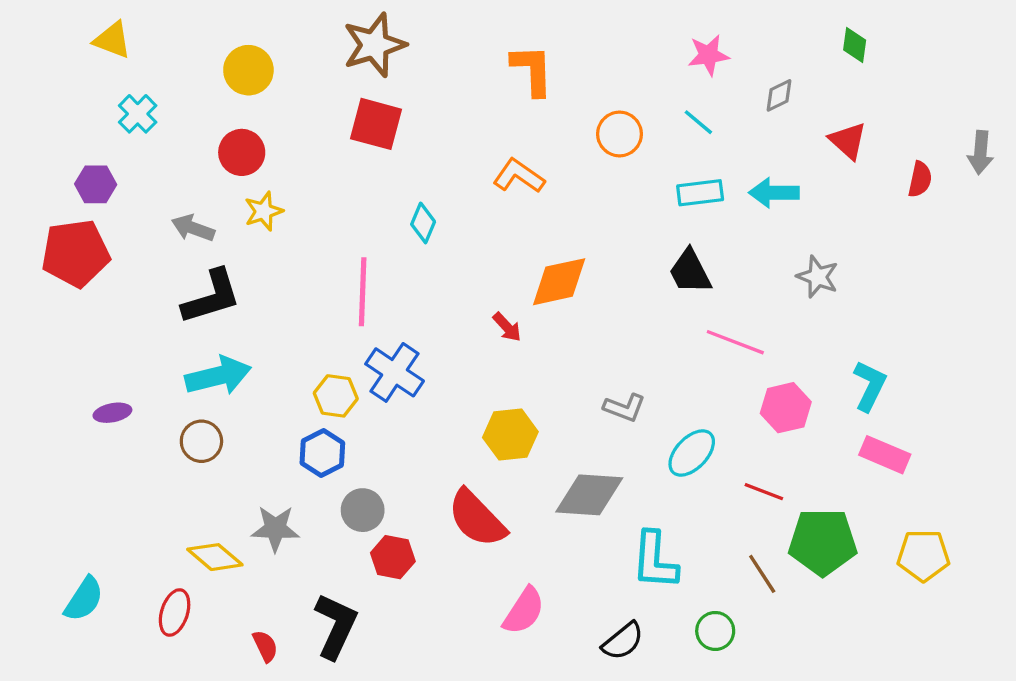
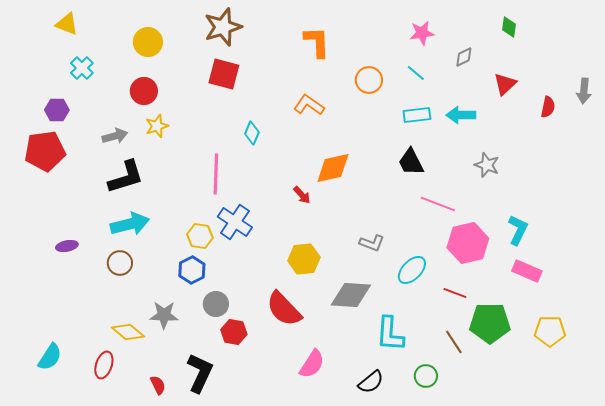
red triangle: (848, 141) -> (505, 84), turned 35
gray arrow: (193, 228) -> (115, 136), turned 145
pink hexagon: (786, 408) -> (468, 243), size x1.4

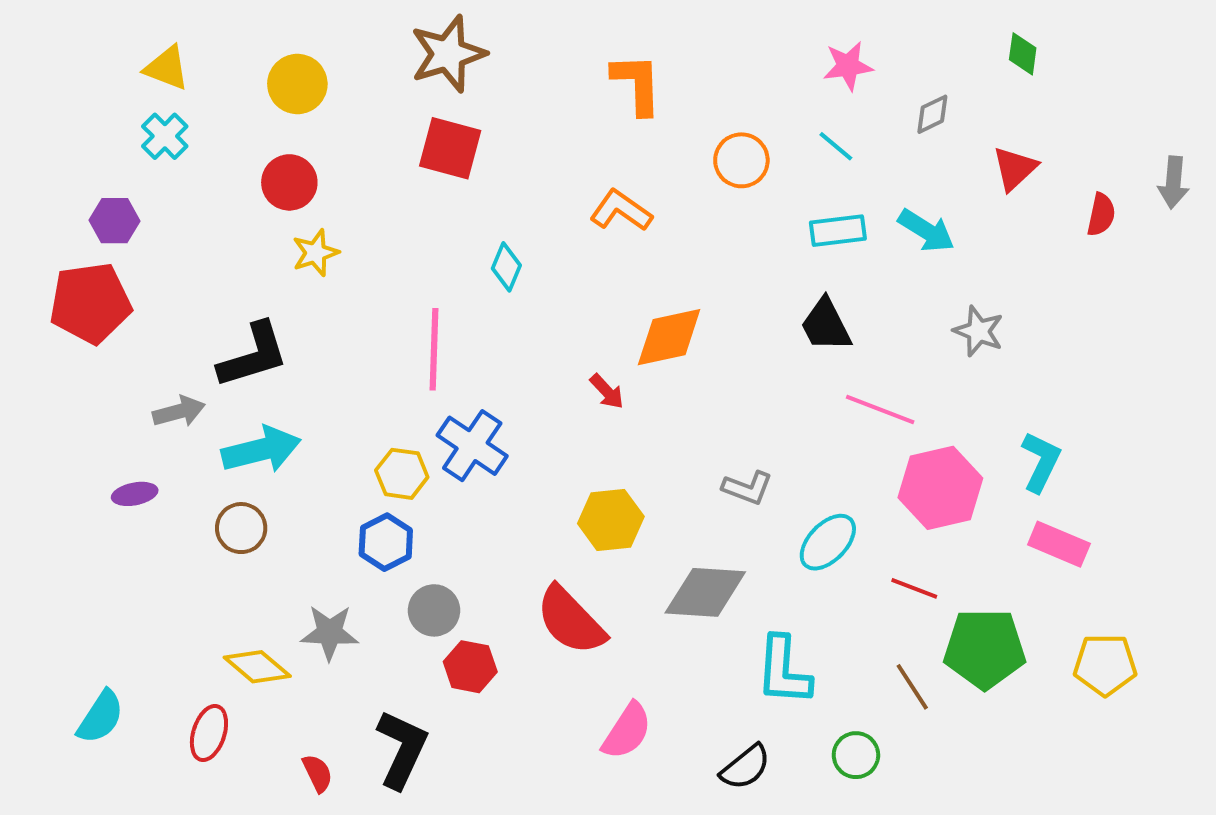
yellow triangle: (67, 24) -> (167, 68), moved
cyan arrow: (461, 115) -> (926, 231), turned -148
gray arrow: (115, 136) -> (179, 412), moved

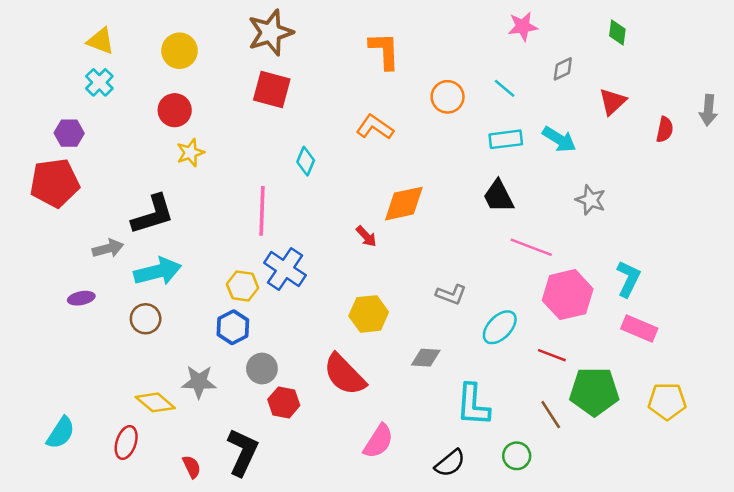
pink star: (848, 66) -> (523, 26), moved
gray diamond: (705, 592) -> (426, 358), size x0.6

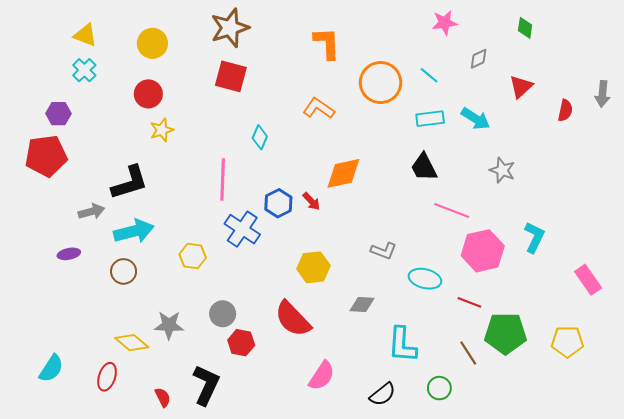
orange circle: (448, 97) -> (381, 83), size x1.5
yellow hexagon: (243, 286) -> (193, 256), moved
blue hexagon: (233, 327) -> (278, 203), moved
cyan ellipse: (500, 327) -> (425, 279), turned 60
pink rectangle: (639, 328) -> (588, 280), moved, turned 32

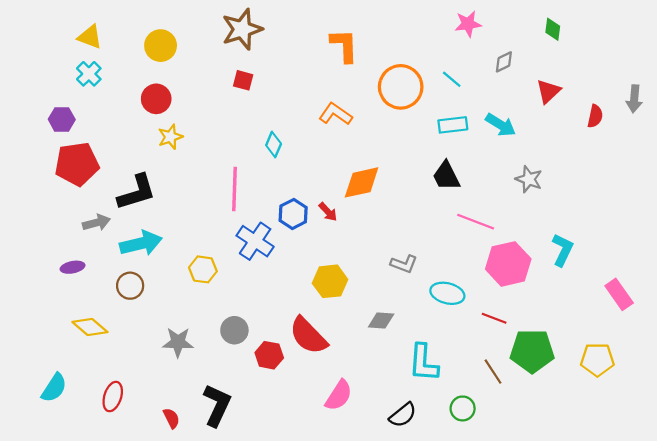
red square: (231, 76) -> (243, 80), size x0.6
red pentagon: (46, 156) -> (77, 164), moved
yellow diamond: (132, 343) -> (90, 327), moved
red hexagon: (241, 343) -> (269, 355), moved

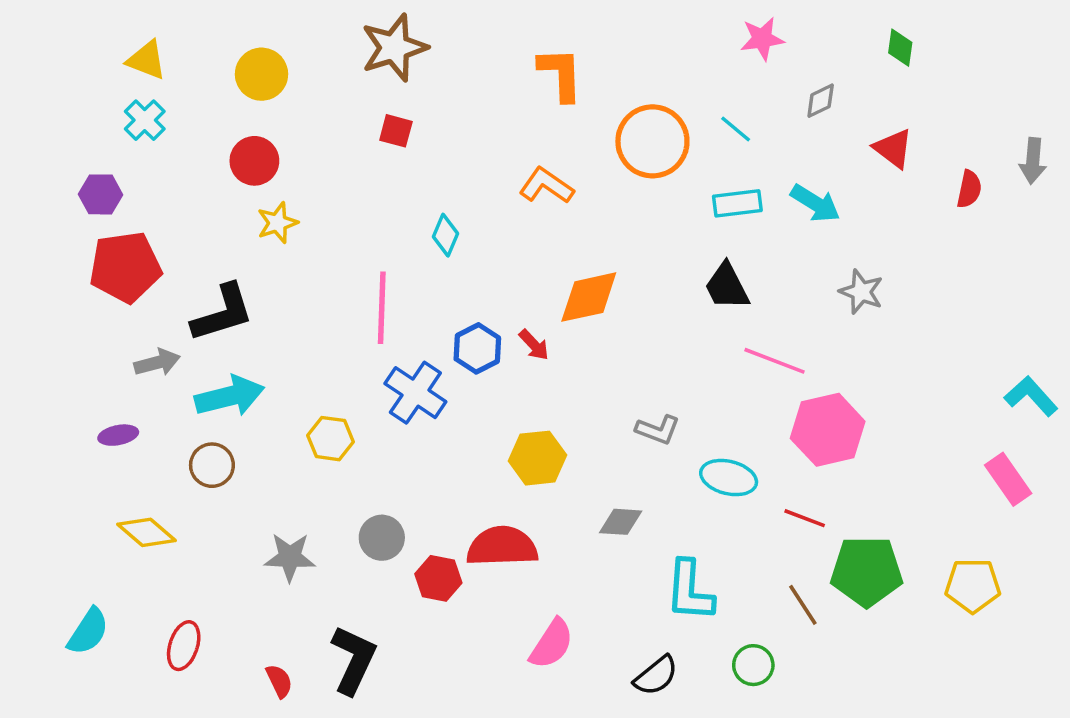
red triangle: (548, 91) -> (893, 148), turned -40
cyan L-shape: (563, 250) -> (1031, 396), moved, turned -68
red semicircle: (308, 336) -> (502, 547), turned 132

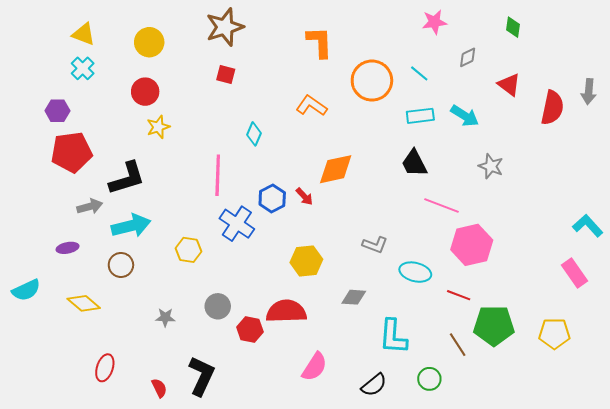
red semicircle: (969, 189) -> (552, 108), size x1.6
gray star: (290, 557) -> (165, 317), size x0.7
cyan semicircle: (88, 631) -> (26, 290), moved, turned 32

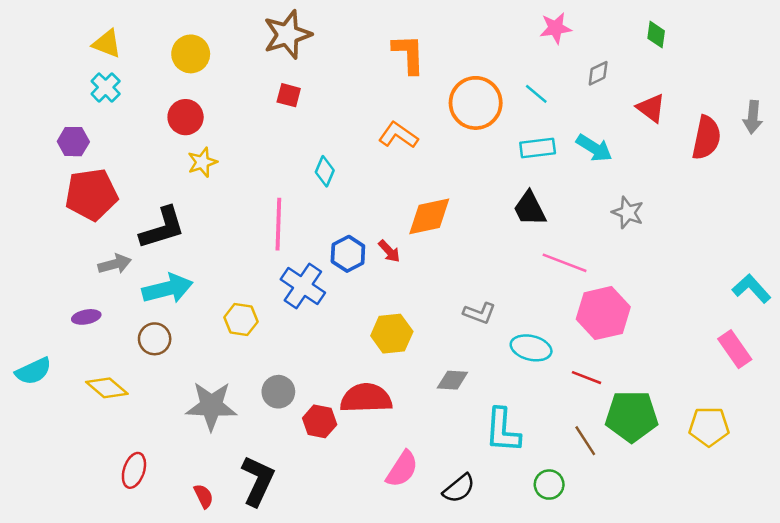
gray star: (165, 317) -> (211, 406), size x2.0
black semicircle: (374, 385) -> (459, 488), moved

